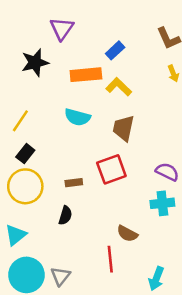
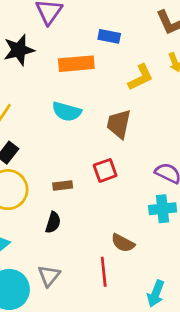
blue rectangle: (115, 50) -> (109, 36), turned 54
yellow L-shape: (119, 87) -> (141, 77), moved, turned 110
red square: (111, 169) -> (105, 170), size x0.7
gray triangle: (60, 276) -> (49, 276), moved

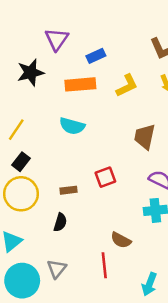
blue rectangle: (109, 36) -> (96, 56), moved, turned -36
yellow L-shape: (141, 77) -> (127, 86), moved
brown trapezoid: (119, 124) -> (145, 137), moved

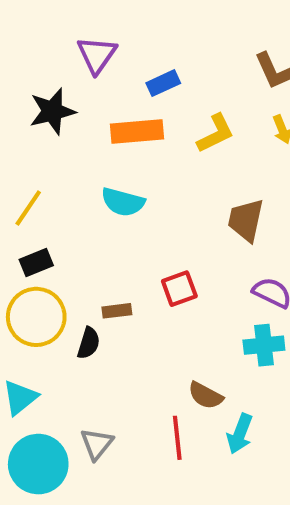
black rectangle: (21, 162) -> (36, 262), turned 30
black semicircle: (60, 222) -> (89, 343), moved
cyan arrow: (149, 284) -> (240, 434), moved

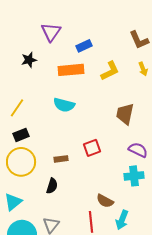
black star: (52, 111) -> (29, 60), size x0.7
black semicircle: (89, 343) -> (52, 186), moved

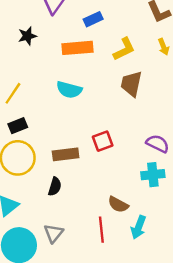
brown trapezoid: (125, 114) -> (131, 84), moved
brown rectangle: (61, 159) -> (66, 154), size x1.5

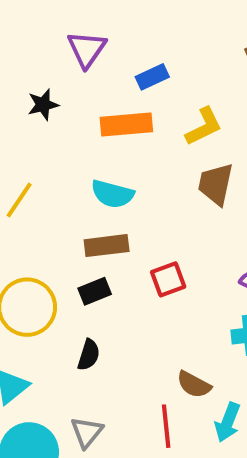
black rectangle: (18, 126) -> (95, 291), moved
brown rectangle: (66, 154) -> (107, 246), moved

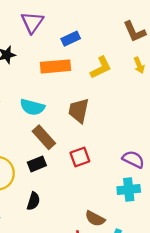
brown trapezoid: (216, 184) -> (79, 111), moved
cyan semicircle: (112, 194) -> (32, 107), moved
brown rectangle: (107, 246) -> (44, 137), turned 55

